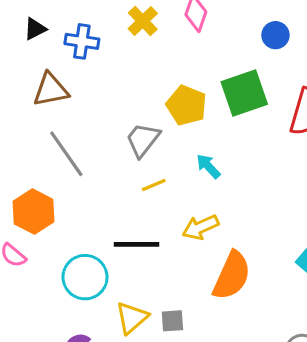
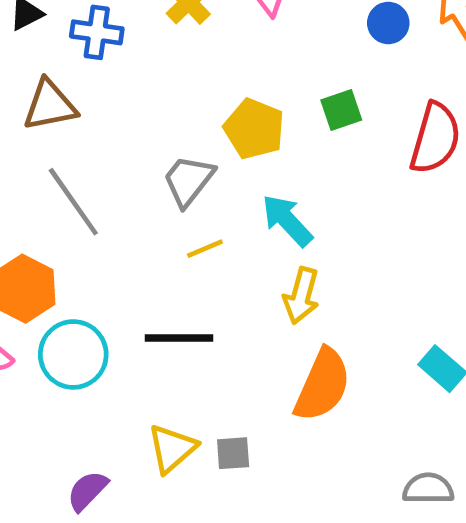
green square: (244, 93) -> (341, 110), size x0.6
cyan arrow: (208, 166) -> (287, 220), size x1.4
yellow arrow: (201, 227) -> (301, 296), moved, turned -51
cyan circle: (85, 277) -> (73, 354), moved

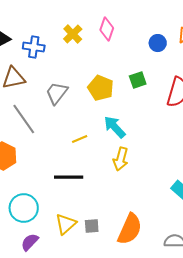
gray trapezoid: (188, 180) -> (57, 93), moved
cyan circle: (73, 354) -> (24, 208), moved
orange semicircle: (322, 385) -> (130, 229), moved

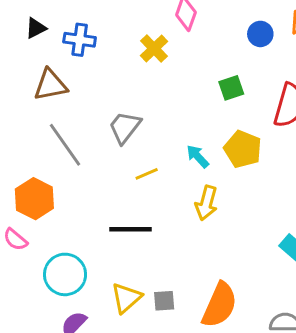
yellow cross: (73, 34) -> (154, 49), moved
yellow pentagon: (101, 88) -> (243, 149), moved
gray trapezoid: (57, 93) -> (125, 127), moved
cyan arrow: (115, 127) -> (198, 156), size x0.7

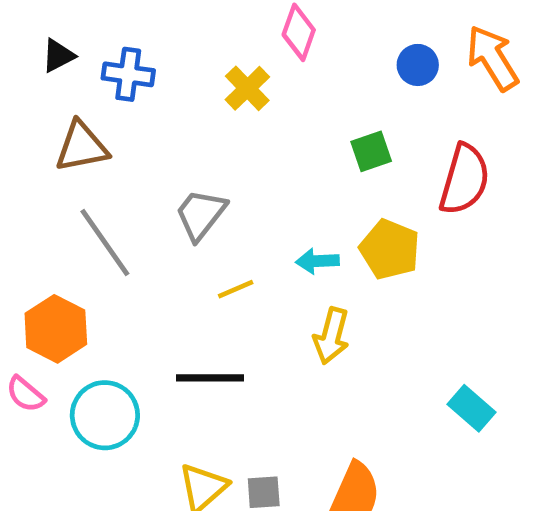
cyan arrow: (198, 156) -> (317, 261), turned -50
cyan circle: (65, 274) -> (105, 415), moved

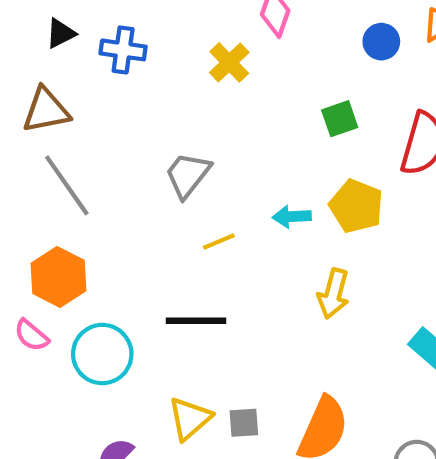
brown triangle: (82, 147) -> (46, 110), moved
gray line: (105, 242) -> (67, 185), moved
yellow arrow: (331, 336) -> (333, 294), moved

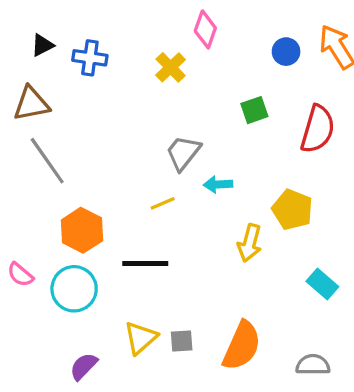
gray trapezoid: (188, 175) -> (183, 153), moved
yellow pentagon: (356, 206) -> (292, 210), moved
orange hexagon: (59, 277) -> (82, 230), moved

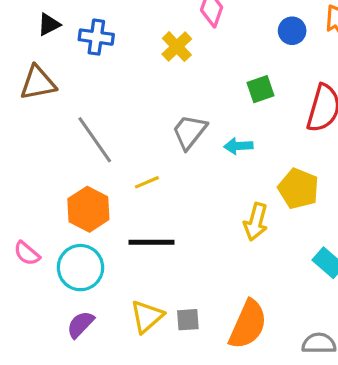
gray line: (47, 161) -> (95, 140), moved
cyan arrow: (218, 184) -> (238, 146), moved
yellow line: (163, 203) -> (147, 182), moved
purple semicircle: (84, 366) -> (80, 324), moved

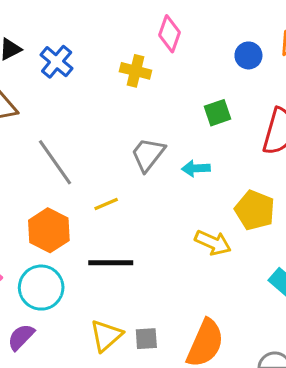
blue cross: (96, 37) -> (57, 62), turned 32
yellow cross: (177, 47) -> (136, 71), turned -32
yellow arrow: (256, 222) -> (213, 243), turned -81
purple semicircle: (80, 324) -> (21, 337), moved

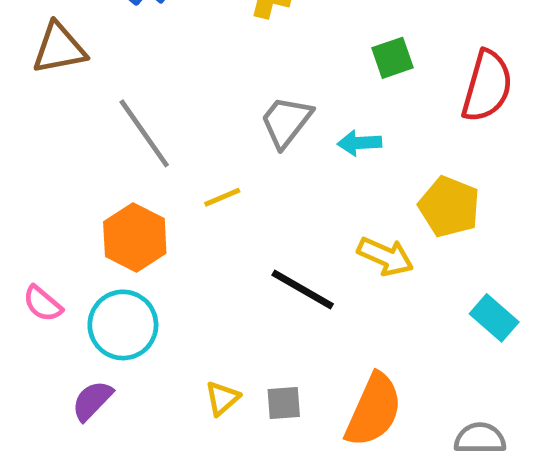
black line: (111, 263) -> (303, 289), moved, turned 30
yellow triangle: (106, 336) -> (222, 398), size x0.7

